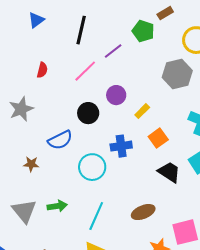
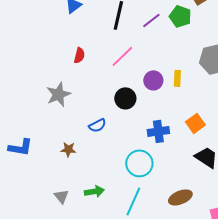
purple line: (113, 51) -> (151, 20), moved
yellow rectangle: (142, 111) -> (177, 78), moved, turned -42
blue semicircle: (60, 140) -> (97, 125), size x0.7
cyan circle: (92, 167) -> (139, 163), moved
gray triangle: (24, 211) -> (61, 196), size x0.6

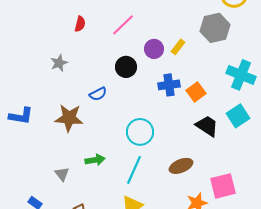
yellow rectangle: (177, 78) -> (178, 47), turned 35
gray star: (58, 94) -> (59, 63), size x0.7
blue cross: (158, 131) -> (169, 85), moved
brown star: (68, 149) -> (69, 118), size x1.8
gray triangle: (61, 196) -> (62, 174), moved

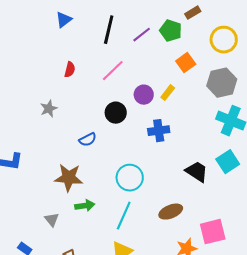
gray hexagon: (215, 28) -> (222, 83), moved
orange square: (196, 92) -> (186, 63), moved
brown star: (69, 118) -> (69, 178), moved

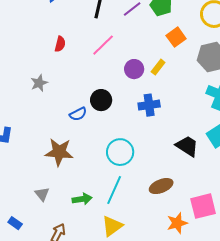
black circle: (116, 113) -> (101, 100), moved
green arrow: (85, 206) -> (82, 199), moved

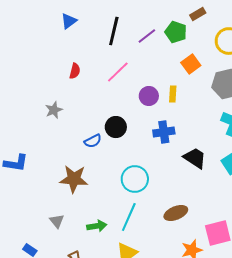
yellow rectangle: (158, 67) -> (173, 94), turned -35
black trapezoid: (187, 146) -> (195, 158), moved

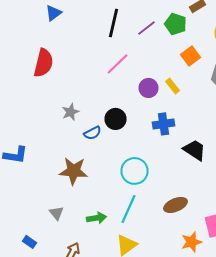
blue triangle: (69, 21) -> (54, 13), moved
red semicircle: (75, 71) -> (44, 63), moved, size x1.8
yellow rectangle: (173, 94) -> (172, 86), turned -42
gray star: (54, 110) -> (70, 112), moved

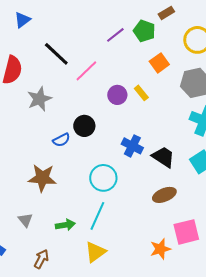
black line: (114, 23) -> (56, 54), moved, turned -60
gray star: (70, 112) -> (39, 99), moved, size x1.4
blue cross: (164, 124) -> (132, 146), moved, turned 35
brown ellipse: (176, 205) -> (164, 195), moved

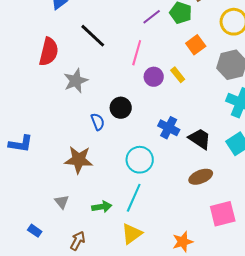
pink line: (86, 71) -> (137, 53), moved, turned -30
blue semicircle: (61, 140) -> (98, 122), turned -84
orange star: (160, 249) -> (183, 242), moved

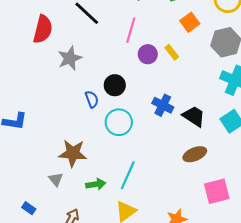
brown star: (79, 160) -> (73, 153), moved
cyan circle: (140, 160) -> (119, 122), moved

